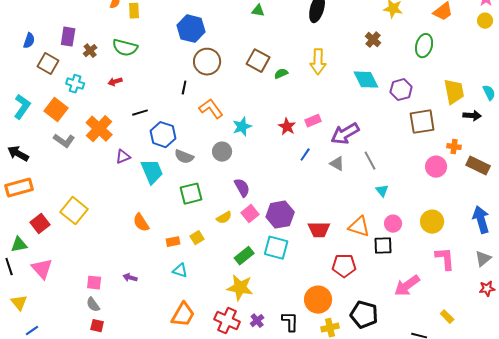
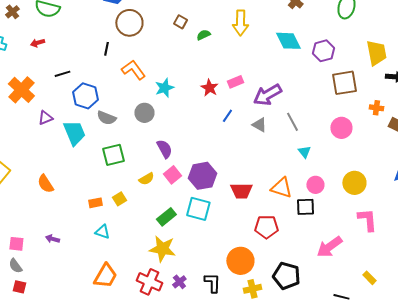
brown square: (258, 61) -> (180, 22), size x0.6
pink circle: (436, 167) -> (341, 128), moved
orange semicircle: (141, 223) -> (45, 184), moved

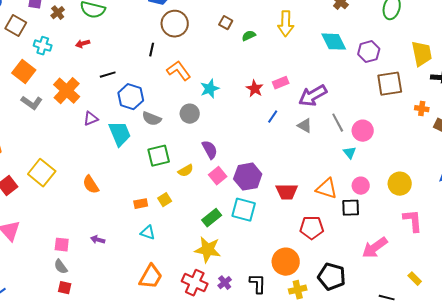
pink circle: (341, 128) -> (363, 131), moved
yellow semicircle: (146, 179) -> (186, 171), moved

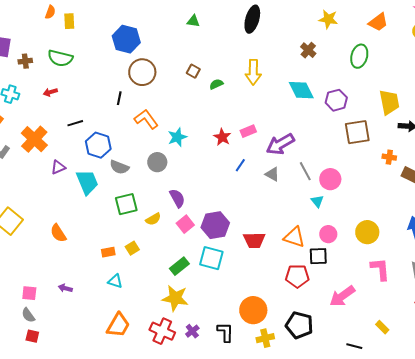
brown cross: (58, 13) -> (25, 61), turned 32
red pentagon: (312, 228) -> (297, 276), moved

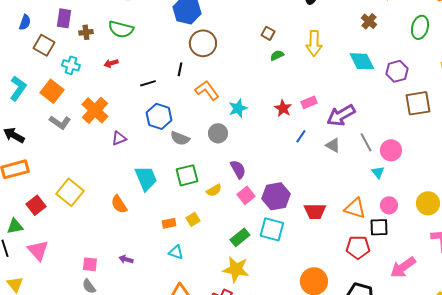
brown square: (193, 71) -> (268, 33), moved
black line: (75, 123) -> (148, 83), moved
cyan trapezoid: (87, 182) -> (146, 178), moved

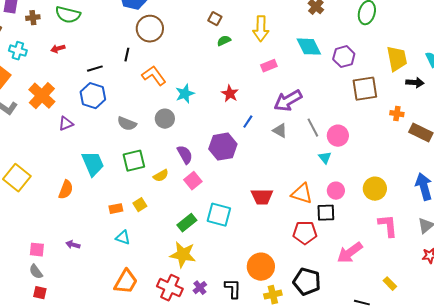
pink rectangle: (309, 102) -> (269, 66), moved
blue hexagon: (159, 116) -> (93, 96), moved
purple hexagon: (276, 196) -> (223, 147), moved
orange semicircle: (119, 204) -> (66, 190), turned -126

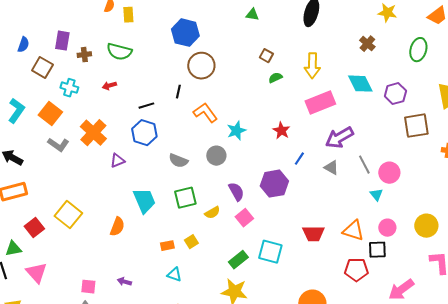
pink rectangle: (269, 66) -> (320, 103), size x1.8

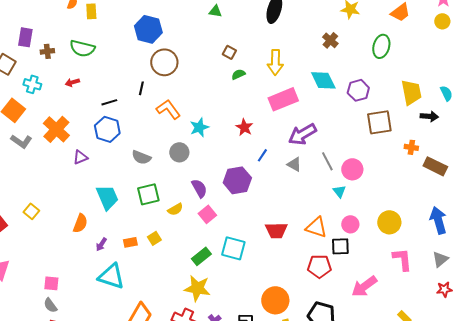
yellow square: (68, 215) -> (31, 211), size x0.6
cyan triangle: (174, 275) -> (111, 276), moved, size x1.8
purple arrow: (124, 282) -> (101, 244), moved, turned -72

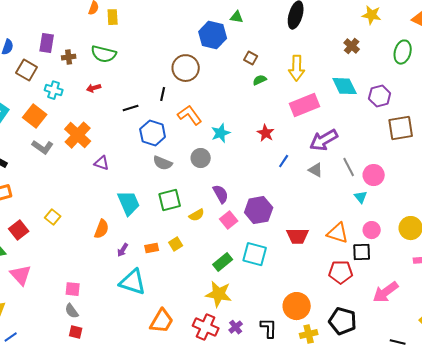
blue hexagon: (148, 29) -> (213, 35), moved
blue hexagon: (107, 129) -> (153, 133), moved
purple triangle: (80, 157) -> (102, 163), turned 42
purple hexagon: (237, 180) -> (259, 210), moved

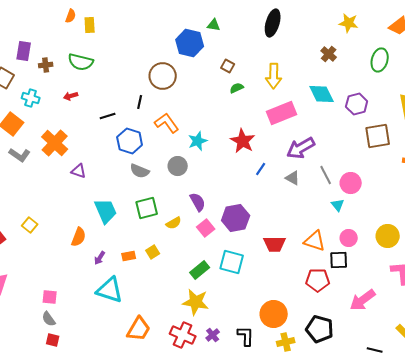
red star: (266, 133) -> (243, 141), size x1.4

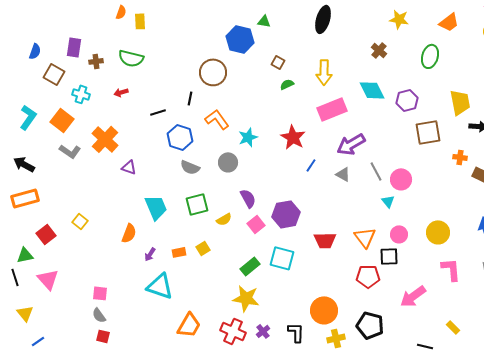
orange triangle: (315, 241) -> (365, 237), turned 35

